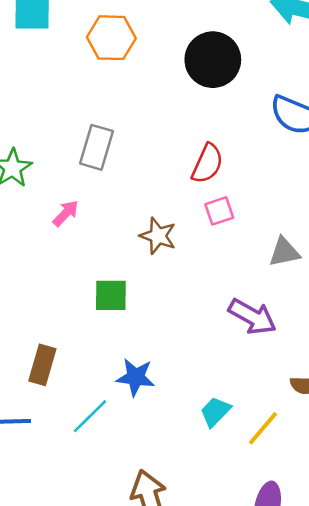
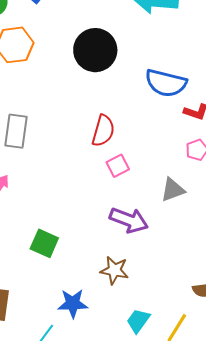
brown star: (158, 236) -> (114, 270), moved
green square: (111, 295) -> (44, 243), turned 32
purple arrow: (252, 317) -> (129, 220), moved

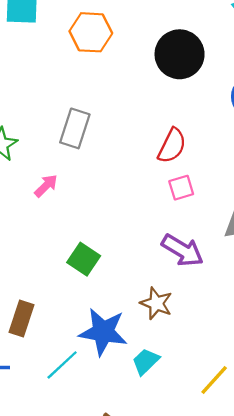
blue star: (73, 303) -> (103, 332), size x1.4
cyan trapezoid: (138, 321) -> (146, 361), moved

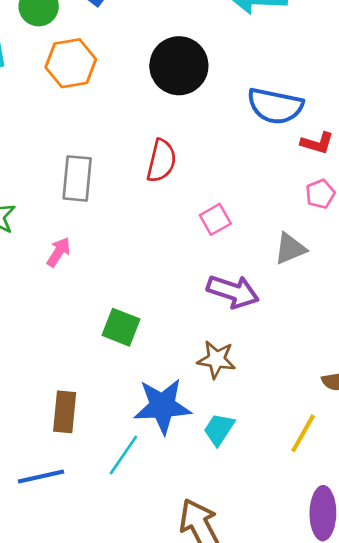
red semicircle: (172, 146) -> (161, 161), moved

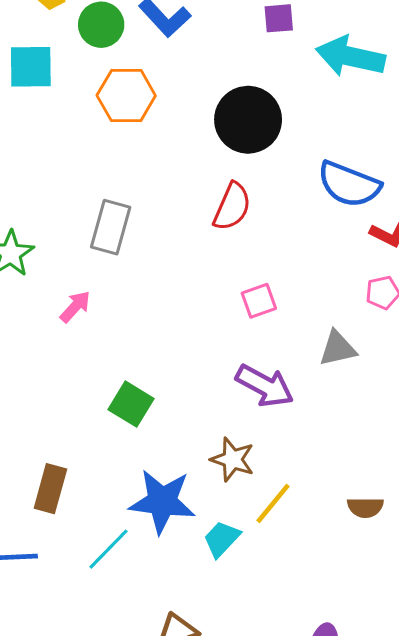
red semicircle: (161, 161) -> (232, 207), moved
yellow line: (303, 433) -> (273, 503), moved

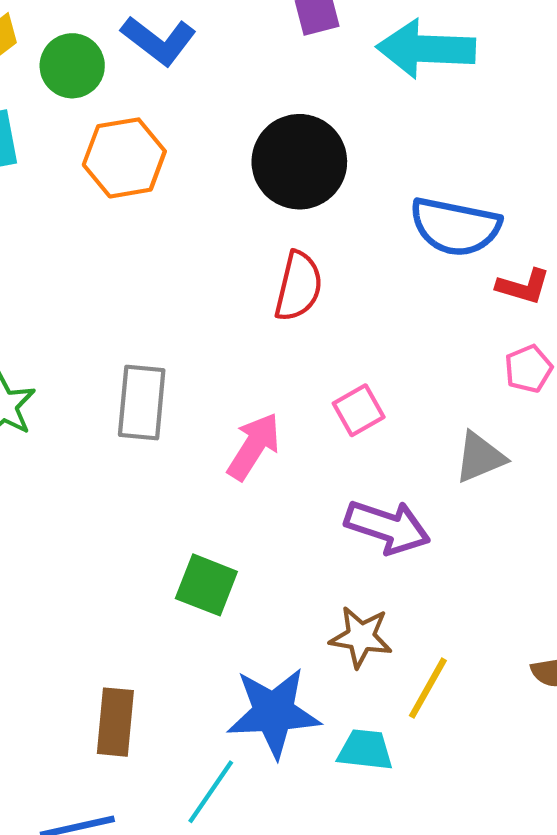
gray rectangle: (111, 227) -> (142, 403), moved
pink arrow: (75, 307) -> (254, 446), moved, size x1.4
cyan trapezoid: (222, 539) -> (365, 750), turned 63

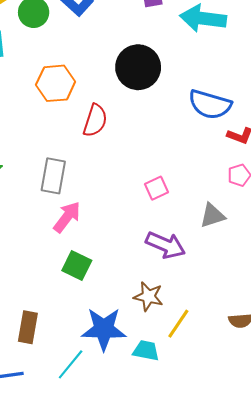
orange hexagon: (124, 158) -> (56, 83), moved
red semicircle: (298, 286) -> (95, 121), moved
pink arrow: (254, 446) -> (67, 217), moved

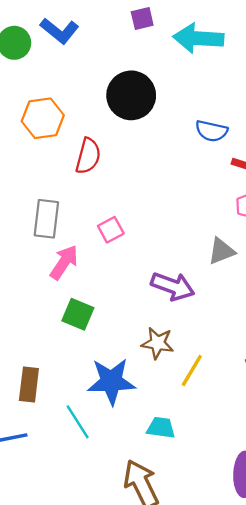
blue semicircle: (210, 104) -> (211, 131), size x0.7
pink square: (156, 188) -> (111, 230), moved
cyan trapezoid: (146, 351) -> (161, 428), moved
cyan line: (71, 364) -> (78, 422), turned -68

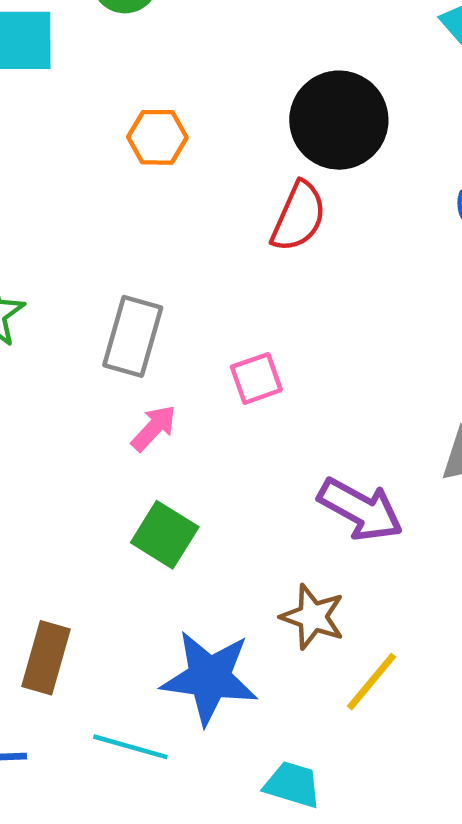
orange hexagon: (43, 118) -> (157, 137), size x0.7
red semicircle: (88, 156) -> (299, 217), moved
pink arrow: (64, 262) -> (154, 428), size x0.7
cyan line: (78, 422) -> (130, 747), turned -51

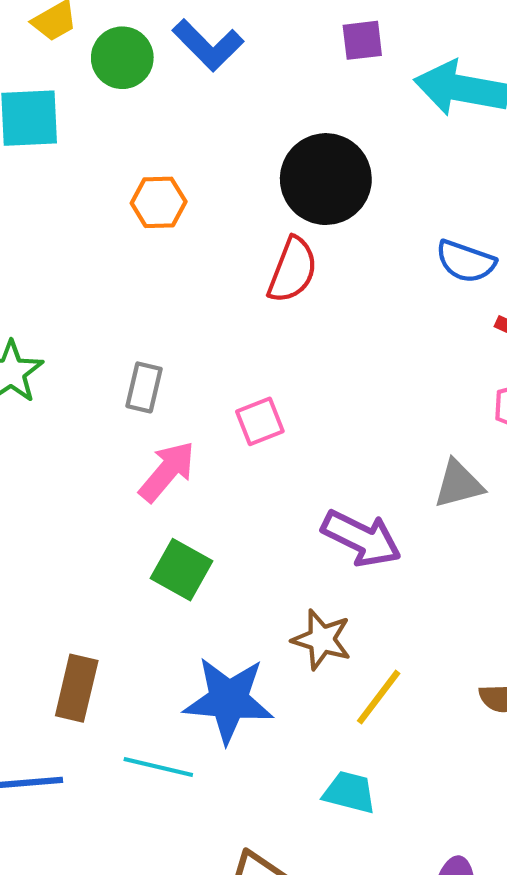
gray rectangle: (133, 336) -> (144, 387), size x0.7
pink arrow: (154, 428) -> (167, 471), size x1.4
cyan trapezoid: (292, 785) -> (349, 792), moved

